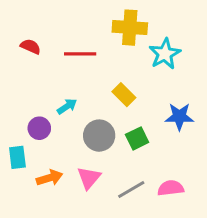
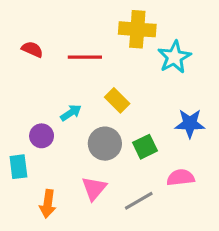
yellow rectangle: (124, 95) -> (117, 100), moved
orange arrow: (50, 178) -> (48, 204), moved, turned 115
pink semicircle: (171, 188) -> (181, 178), moved

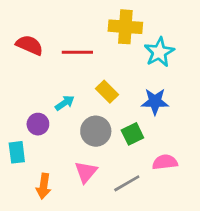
red semicircle: (32, 49) -> (30, 45), size x1.4
blue star: (190, 123) -> (155, 102), moved

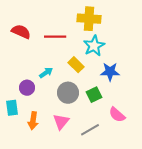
cyan star: (159, 52) -> (94, 46), moved
pink semicircle: (165, 162) -> (117, 115), turned -132
orange arrow: (44, 186) -> (33, 121), moved

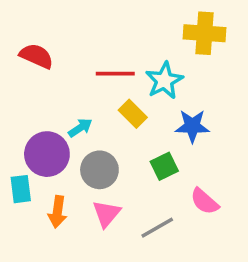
yellow cross: (89, 19) -> (205, 33), moved
red line: (55, 37) -> (115, 74), moved
purple circle: (27, 88) -> (47, 154), size x1.6
gray circle: (68, 93) -> (99, 170), moved

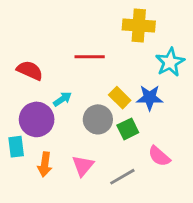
yellow cross: (205, 33) -> (139, 25), moved
red semicircle: (36, 56) -> (30, 70), moved
cyan star: (164, 81) -> (170, 62), moved
yellow rectangle: (133, 114) -> (120, 98), moved
gray circle: (99, 170) -> (98, 119), moved

